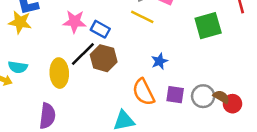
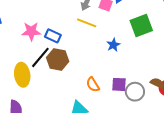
blue star: (160, 61) -> (113, 45), moved
orange semicircle: (144, 92) -> (93, 85), size x0.7
gray circle: (203, 96) -> (135, 92), moved

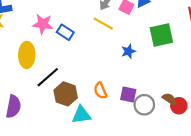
black line: (40, 57) -> (48, 77), moved
brown hexagon: (58, 59) -> (66, 94), moved
yellow ellipse: (22, 75) -> (27, 55), moved

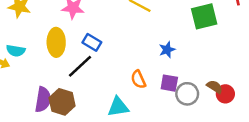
blue rectangle: (65, 32) -> (92, 42), moved
blue star: (128, 51) -> (167, 50), moved
brown hexagon: (66, 94) -> (62, 102), moved

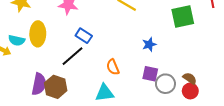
yellow ellipse: (56, 42) -> (38, 34), moved
orange semicircle: (138, 79) -> (113, 67), moved
red circle: (225, 94) -> (190, 91), moved

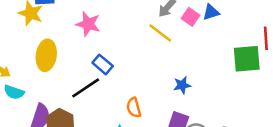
green square: (183, 16) -> (247, 59), moved
cyan semicircle: (17, 40) -> (14, 92), moved

